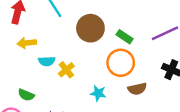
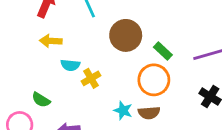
brown semicircle: (137, 89) -> (149, 113), moved

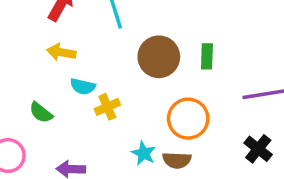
green rectangle: (163, 51) -> (207, 56), moved, turned 42
green semicircle: (41, 100) -> (41, 113), moved

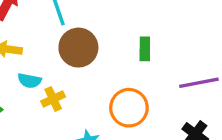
brown circle: (159, 57) -> (78, 48), moved

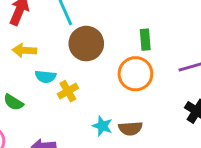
orange circle: (129, 108) -> (135, 74), moved

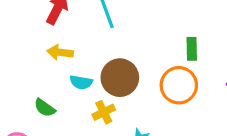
brown circle: (86, 44) -> (120, 78), moved
yellow cross: (68, 91) -> (104, 112), moved

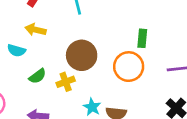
cyan semicircle: (81, 82) -> (16, 50), moved
green semicircle: (45, 108) -> (38, 76), moved, turned -78

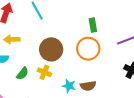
yellow cross: (66, 82) -> (44, 72), turned -32

